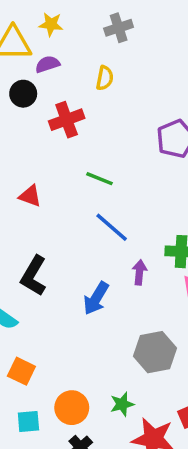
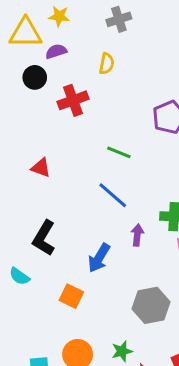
green line: (100, 179) -> (119, 152), moved
orange square: (21, 371) -> (71, 296), moved

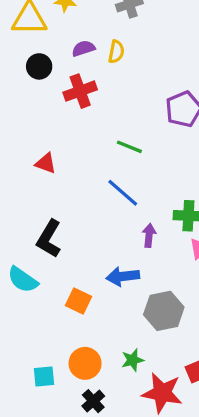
purple semicircle: (56, 51) -> (83, 48), moved
blue arrow: (99, 258) -> (123, 276), moved, turned 52
cyan semicircle: (19, 276) -> (23, 280), size x1.4

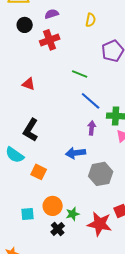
yellow semicircle: (116, 52) -> (91, 20), moved
blue line: (123, 193) -> (91, 101), moved
orange square: (78, 301) -> (39, 172), moved
green star: (133, 360) -> (73, 214), moved

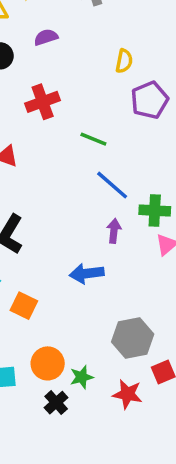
yellow semicircle: (91, 20) -> (124, 61), moved
red cross: (50, 40) -> (43, 102), moved
gray hexagon: (101, 174) -> (133, 338), moved
red star: (100, 224) -> (127, 394), size x0.7

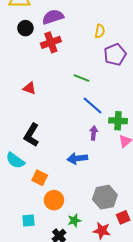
purple semicircle: (46, 37) -> (53, 17), size x1.5
red cross: (43, 102) -> (51, 42), moved
orange circle: (48, 363) -> (54, 200), moved

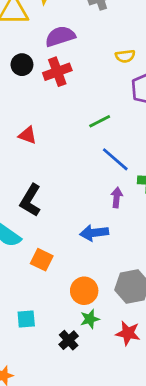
black circle: (25, 28) -> (22, 65), moved
yellow semicircle: (100, 31) -> (125, 56), turned 72
green line: (81, 78) -> (100, 121), turned -49
orange circle: (54, 200) -> (84, 291), moved

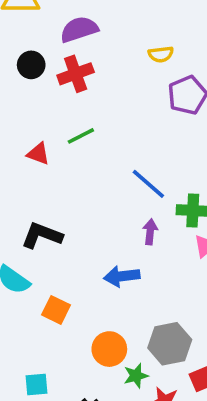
green line: (100, 121) -> (81, 136), moved
black L-shape: (30, 200) -> (42, 235), turned 80
green star: (90, 319) -> (136, 376), moved

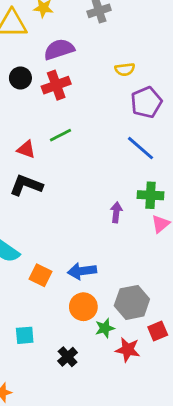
blue line: (148, 184) -> (141, 148), moved
black L-shape: (42, 235) -> (26, 185), moved
blue arrow: (122, 276) -> (82, 271), moved

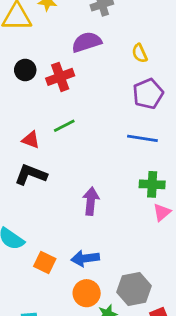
purple semicircle: (59, 49) -> (87, 42), moved
yellow semicircle: (125, 69) -> (140, 53), moved, turned 72
blue line: (141, 148) -> (142, 138), turned -32
purple arrow: (116, 212) -> (91, 201), moved, size x1.4

